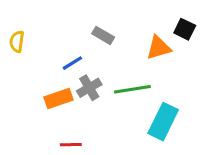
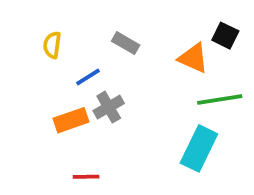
yellow semicircle: (17, 42) -> (52, 45), moved
orange triangle: (158, 48) -> (193, 58), turned 40
green line: (132, 89) -> (220, 100), moved

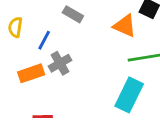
yellow semicircle: (52, 45) -> (15, 27), moved
blue line: (88, 77) -> (44, 40), turned -30

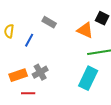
gray cross: (60, 63) -> (40, 72), moved
orange rectangle: (31, 73) -> (18, 75), moved

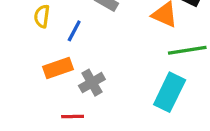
orange rectangle: (18, 75) -> (58, 68), moved

